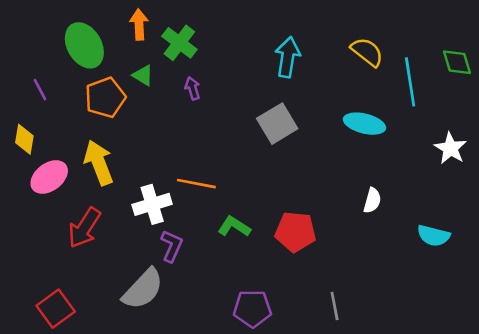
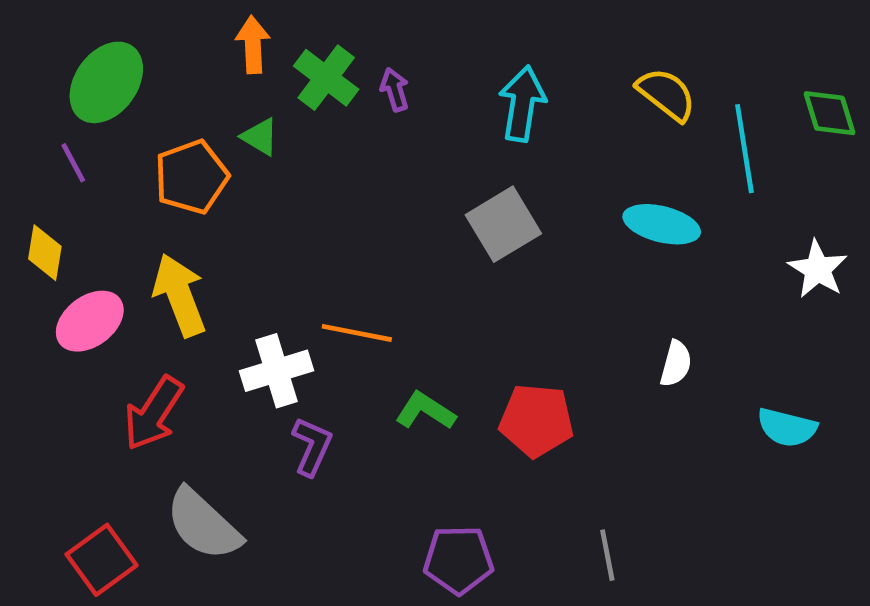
green ellipse: (84, 45) -> (106, 82), moved, turned 66
purple arrow: (192, 88) -> (395, 90), moved
gray semicircle: (143, 289) -> (203, 524), moved, turned 90

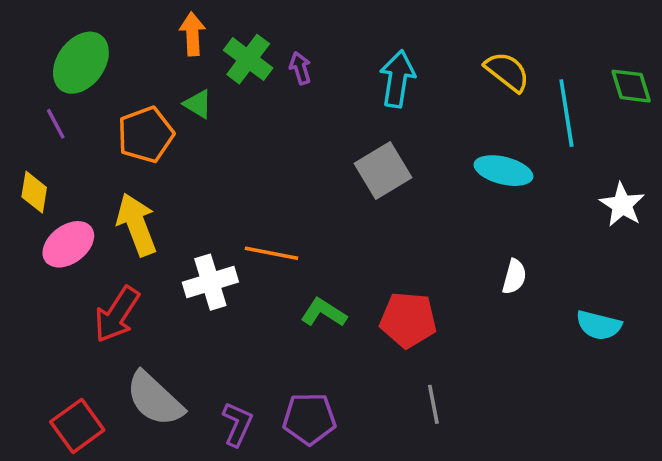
purple L-shape: (312, 446) -> (237, 424), moved
gray line: (607, 555) -> (433, 404), moved
purple pentagon: (458, 560) -> (309, 419), moved

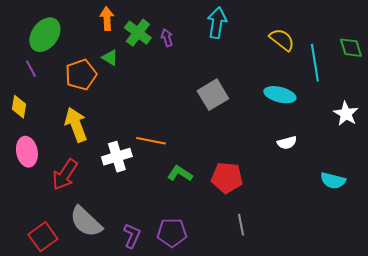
cyan arrow: (397, 79) -> (217, 23), moved
pink ellipse: (68, 244) -> (27, 152), moved, turned -64
white semicircle: (514, 277) -> (287, 143), moved, turned 60

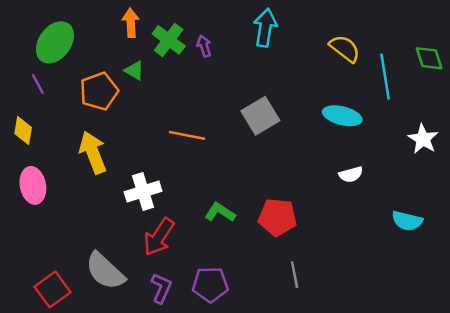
orange line: (151, 141) -> (187, 135), moved
red arrow: (65, 175) -> (159, 237), moved

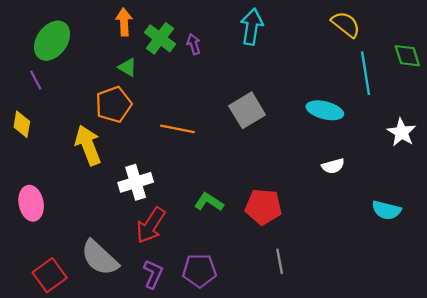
yellow semicircle: (345, 48) -> (346, 24), moved
orange pentagon: (99, 91) -> (114, 104), moved
pink ellipse: (33, 185) -> (31, 203), moved

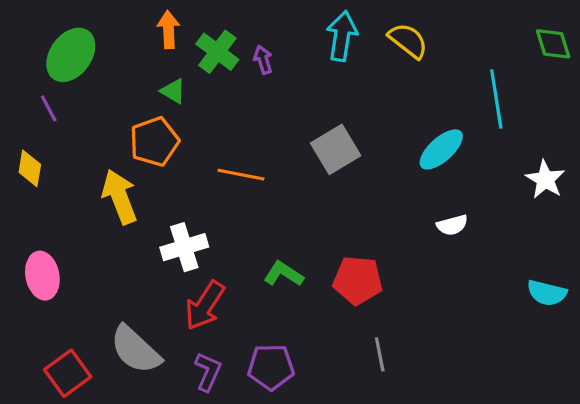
yellow semicircle: (346, 24) -> (408, 41), moved
green diamond: (407, 56) -> (553, 44), moved
cyan ellipse: (325, 110) -> (441, 149), turned -56
cyan semicircle: (386, 210) -> (547, 293), moved

